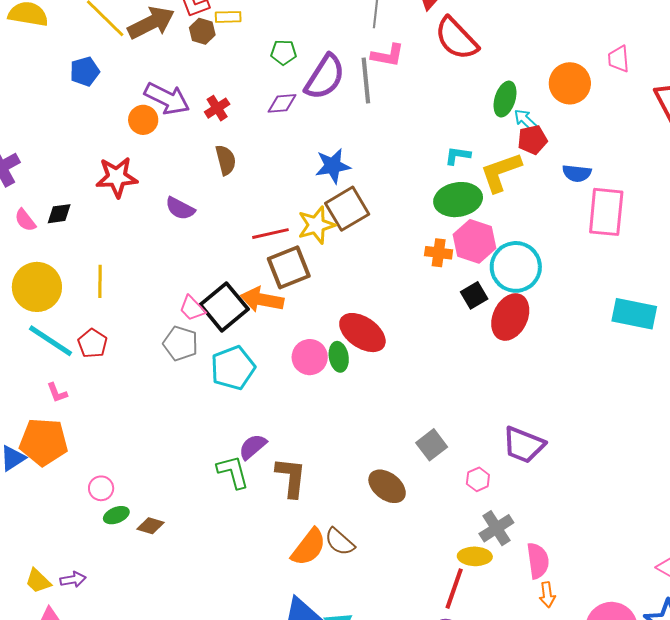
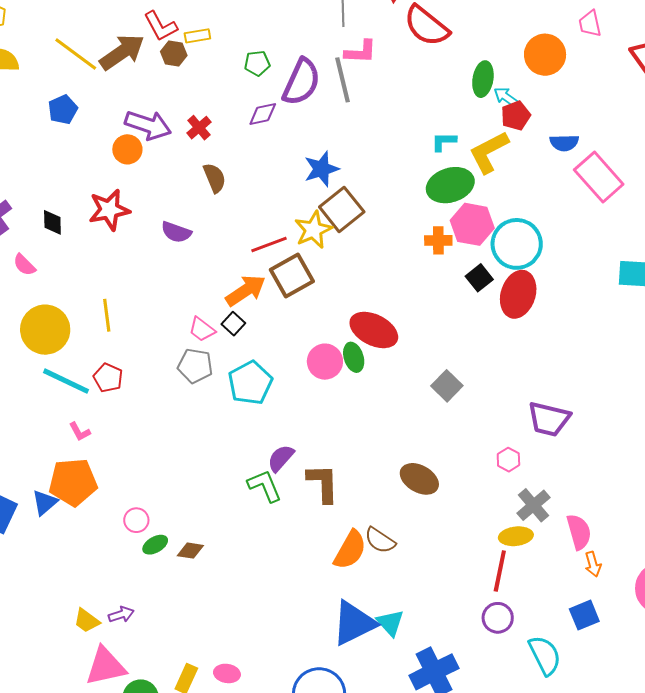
pink rectangle: (606, 212) -> (599, 177), turned -39
black diamond: (59, 214) -> (52, 222), moved, turned -76
orange arrow: (262, 300) -> (246, 291), moved, turned 144
black square: (224, 307) -> (233, 324), size x0.5
gray square: (432, 445) -> (447, 386), moved

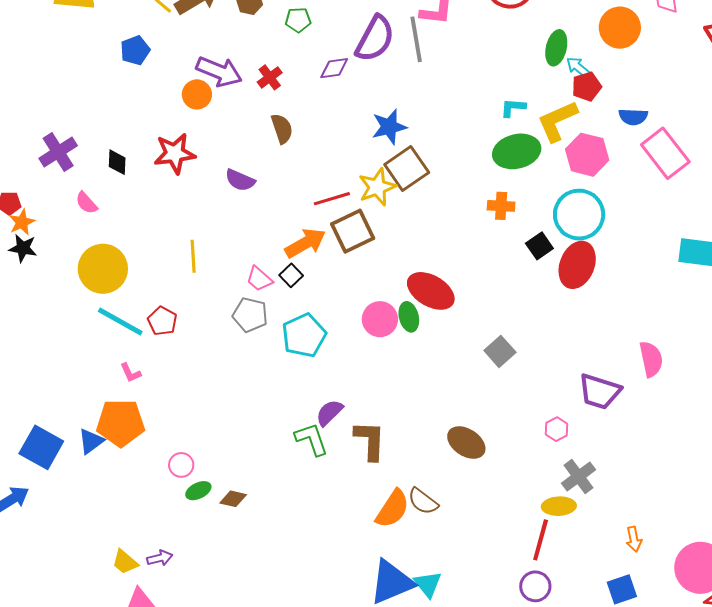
green pentagon: (257, 63) -> (298, 20), moved
pink hexagon: (472, 224) -> (587, 155), moved
yellow line: (107, 315) -> (193, 256), moved
pink semicircle: (579, 532) -> (651, 359), moved

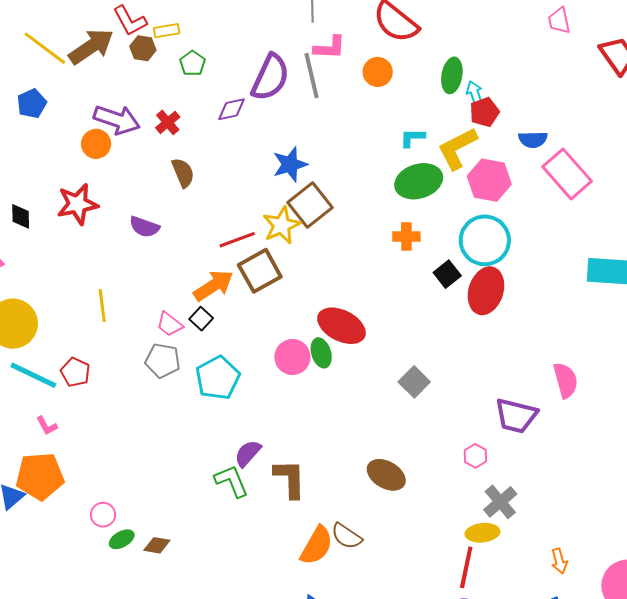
green pentagon: (298, 20) -> (193, 63), turned -30
orange circle: (620, 28) -> (378, 72), moved, size x0.7
cyan arrow: (578, 67) -> (475, 93), turned 35

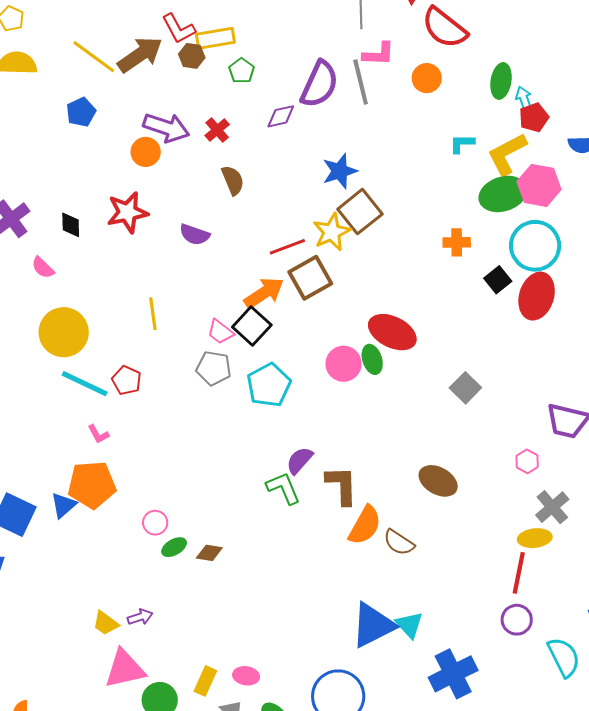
yellow rectangle: (167, 31) -> (215, 38), size x1.5
green ellipse: (419, 181) -> (503, 194), moved
black square: (201, 319) -> (252, 326), size x1.6
orange semicircle: (317, 546) -> (365, 525), moved

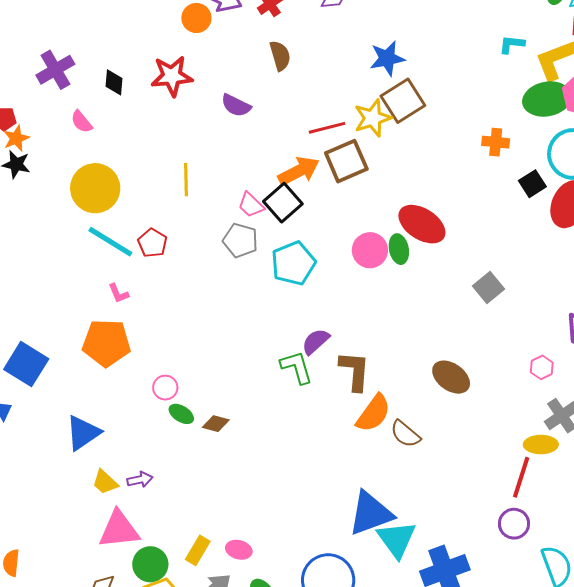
blue triangle: (64, 505) -> (83, 433), moved, size x1.4
green ellipse: (174, 547) -> (181, 414), turned 55
cyan triangle: (409, 625) -> (397, 539), moved, size x1.4

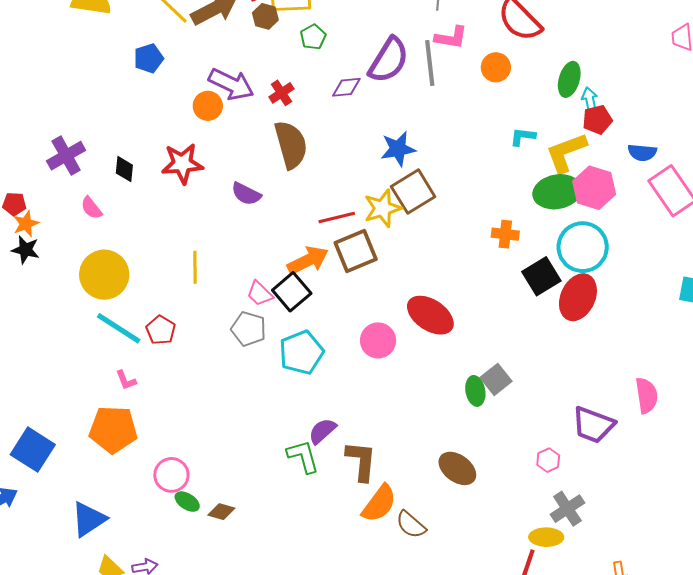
brown semicircle: (280, 56) -> (291, 145), size x1.6
black square: (532, 184) -> (541, 276), size x1.4
green ellipse: (399, 249) -> (475, 391), moved
pink circle: (165, 388) -> (171, 475), size x1.4

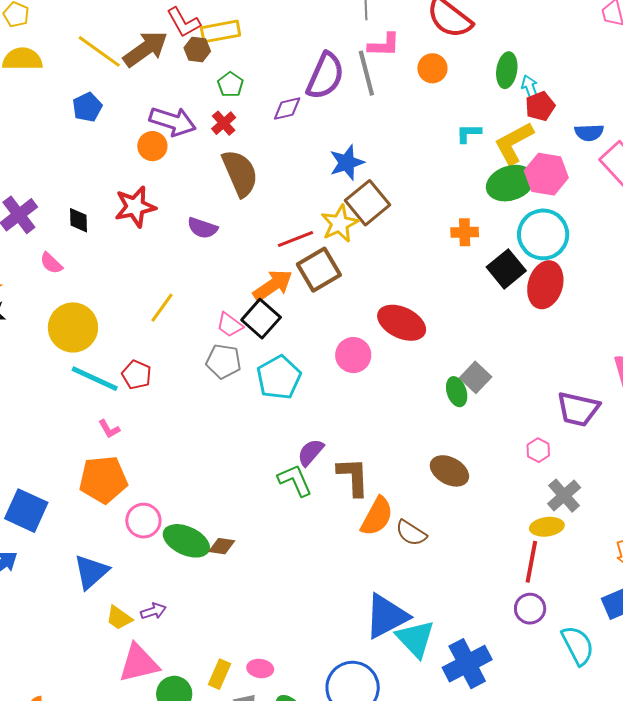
green pentagon: (313, 37) -> (230, 85), moved
yellow line: (195, 267) -> (162, 308), turned 44
pink circle: (171, 475) -> (143, 521), moved
green ellipse: (187, 502) -> (186, 541), size x1.8

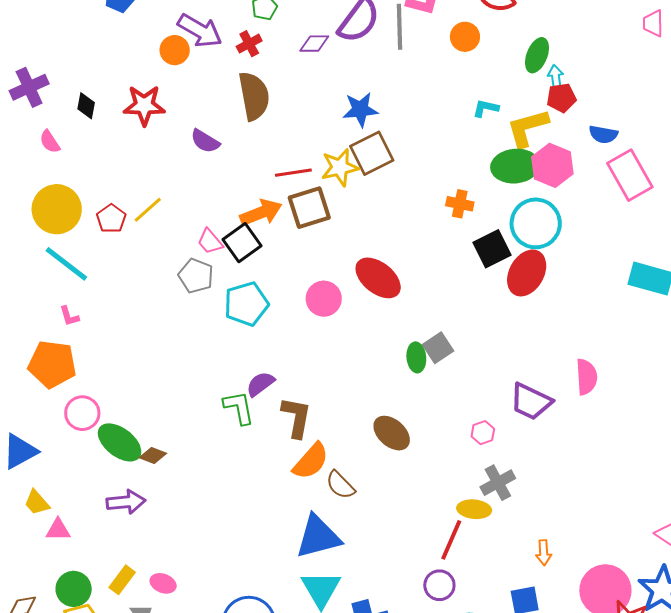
red pentagon: (137, 375) -> (111, 219), moved
purple arrow: (153, 611) -> (126, 502), moved, size x1.5
blue triangle: (386, 616) -> (318, 537), moved
pink triangle: (139, 663) -> (58, 530), moved, size x0.6

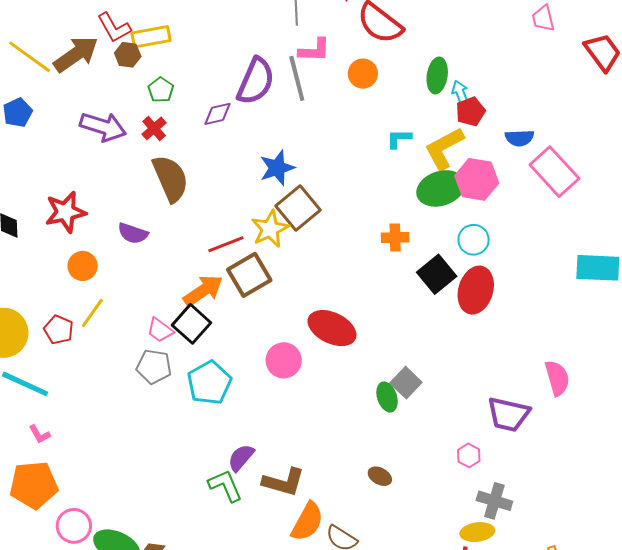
orange circle: (175, 50) -> (83, 266), moved
cyan circle: (536, 223) -> (474, 240), size x0.6
brown L-shape: (296, 417) -> (284, 482), turned 108
brown ellipse: (392, 433) -> (380, 476), size x0.6
gray cross: (498, 483) -> (494, 501), turned -32

